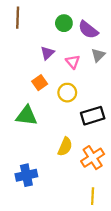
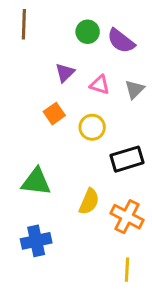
gray triangle: (98, 55) -> (135, 89), moved
pink triangle: (73, 62) -> (100, 85), turned -32
green triangle: (26, 116) -> (36, 182), moved
orange cross: (93, 158) -> (127, 217), turned -30

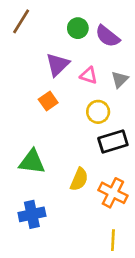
brown line: (24, 24) -> (21, 21), turned 30
purple triangle: (65, 73) -> (58, 65), size x1.4
yellow circle: (92, 127) -> (98, 112), moved

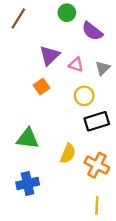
green circle: (78, 28) -> (67, 13), moved

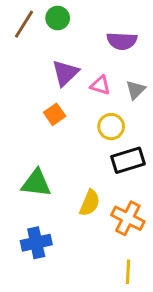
green circle: (67, 13) -> (58, 18), moved
purple semicircle: (92, 31) -> (122, 41), turned -35

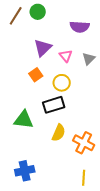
pink triangle: (100, 85) -> (66, 56), turned 32
yellow circle: (111, 127) -> (62, 83), moved
black rectangle: (128, 160) -> (54, 105), moved
blue cross: (36, 243) -> (25, 171), moved

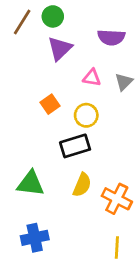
purple triangle: (43, 48) -> (60, 48), moved
pink triangle: (66, 56) -> (92, 78), turned -40
green triangle: (24, 120) -> (31, 183), moved

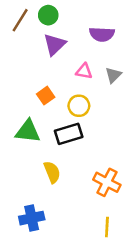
green triangle: (31, 183) -> (28, 131), moved
yellow semicircle: (82, 185) -> (52, 172), moved, turned -45

